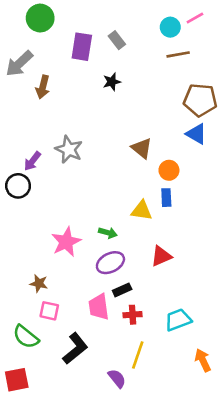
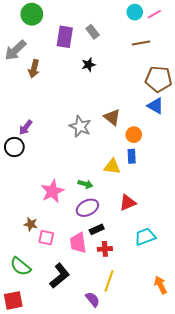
cyan circle: (170, 27) -> (135, 12), moved
gray star: (69, 149) -> (80, 126), moved
pink square: (49, 311) -> (46, 238), moved
cyan trapezoid: (178, 320) -> (145, 237), moved

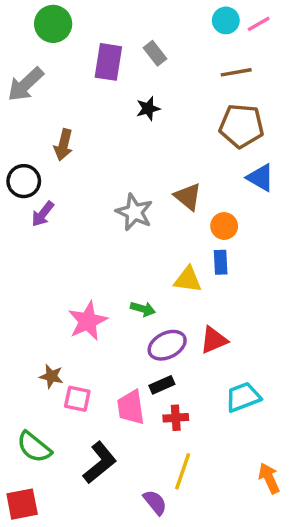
brown arrow: (34, 69) -> (63, 145), moved
brown pentagon: (158, 79) -> (241, 126), moved
black circle: (14, 147) -> (24, 181), moved
purple ellipse: (87, 208) -> (167, 345), moved

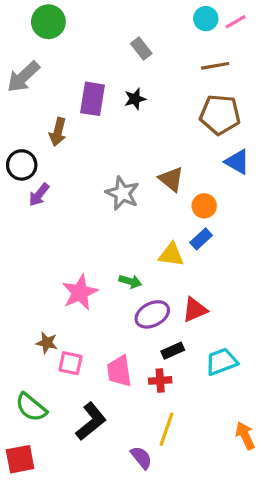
purple rectangle: (108, 62) -> (92, 99), moved
blue rectangle: (221, 262) -> (201, 239), turned 50
black rectangle: (162, 385) -> (173, 351), moved

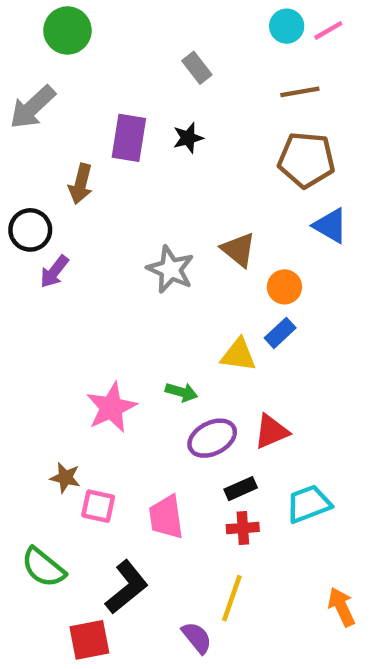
red cross: (160, 380) -> (243, 528), moved
red square: (20, 459) -> (89, 640), moved

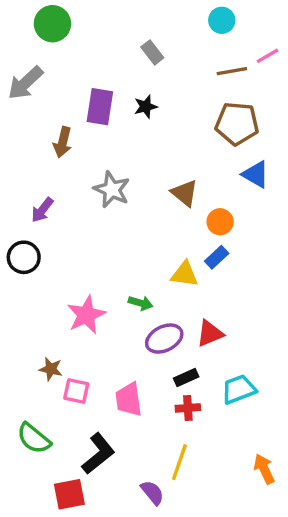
pink line: (328, 30) -> (267, 56), moved
black circle: (30, 230) -> (24, 257), moved
gray star: (171, 269) -> (112, 190), moved

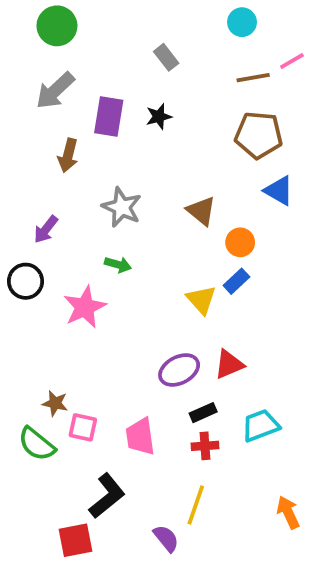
gray arrow: (25, 83) -> (55, 91), moved
yellow triangle: (185, 274) -> (201, 300), turned 40
green arrow: (140, 303) -> (118, 265), moved
pink star: (86, 315) -> (85, 307), moved
green semicircle: (34, 438) -> (37, 444), moved

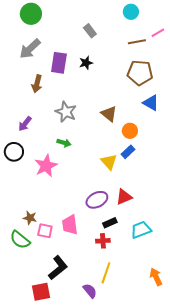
pink trapezoid: (140, 437) -> (70, 225), moved
red cross: (205, 446) -> (103, 241), moved

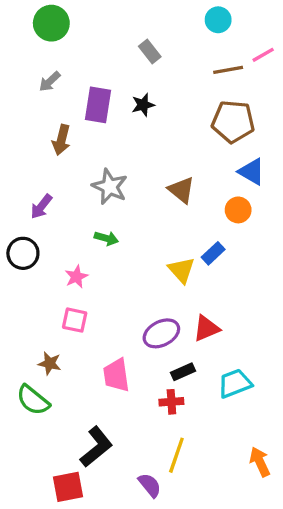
gray arrow: (30, 49) -> (50, 82), size x0.6
orange circle: (130, 131) -> (238, 210), moved
pink star: (46, 166) -> (76, 277), size x0.6
pink square: (45, 231) -> (75, 320), moved

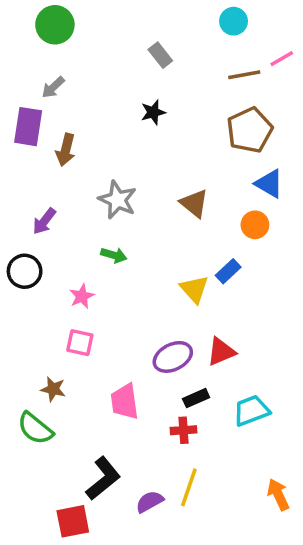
purple rectangle: (98, 105) -> (28, 127), moved
brown pentagon: (233, 122) -> (250, 130), turned -30
purple semicircle: (150, 485) -> (150, 502), moved, turned -80

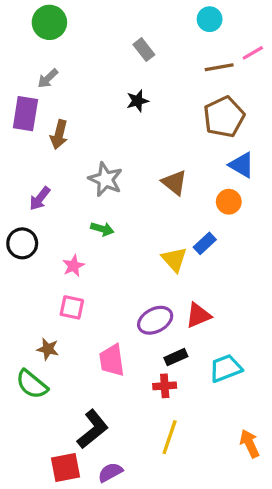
purple semicircle: (150, 502) -> (110, 472), moved

